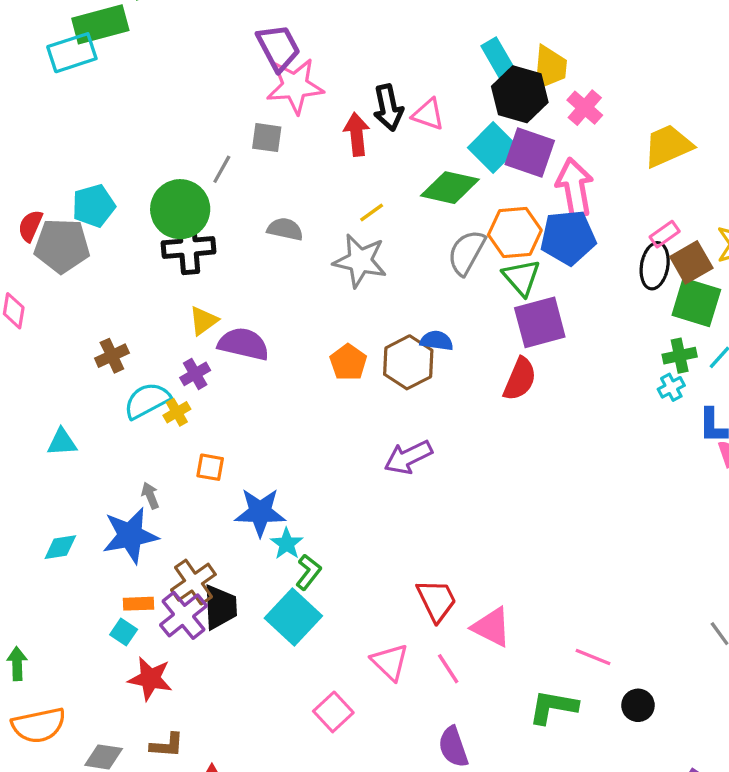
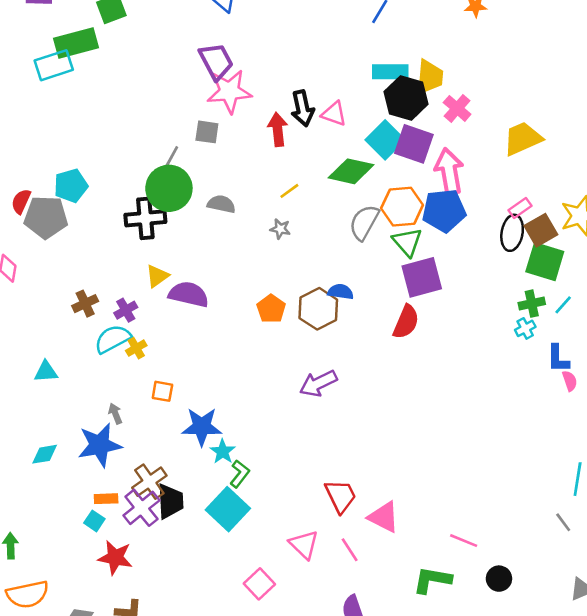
cyan rectangle: (500, 61) -> (390, 72), turned -60
green circle: (180, 209) -> (169, 188), moved
gray star: (360, 261) -> (280, 229), size x0.5
purple cross: (195, 374) -> (126, 310), moved

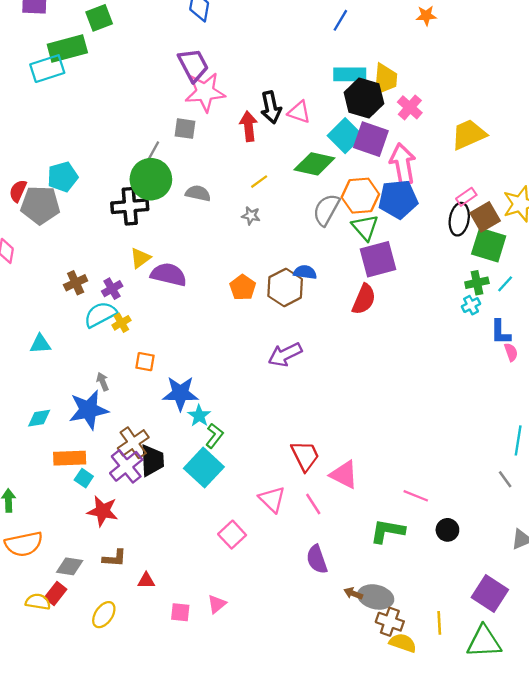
orange rectangle: (106, 499) -> (70, 458), moved, size x1.5

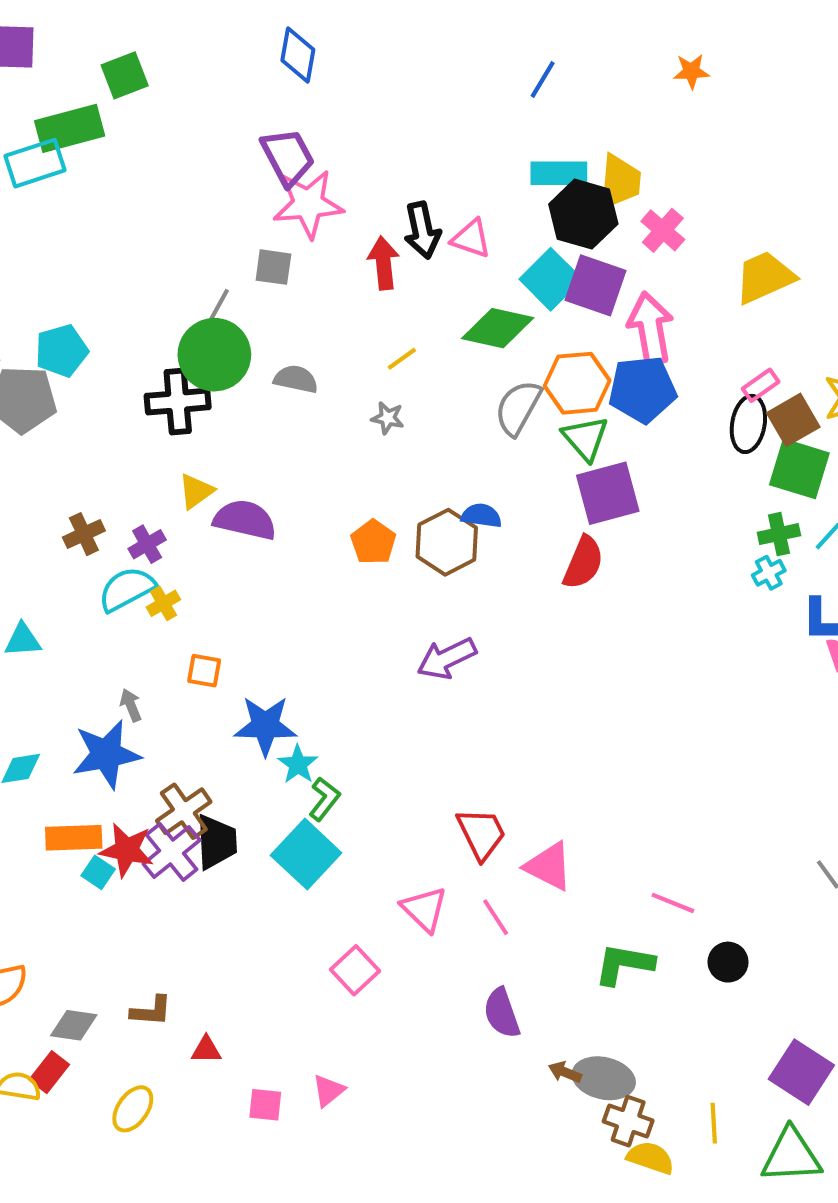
red star: (103, 511) -> (127, 850), moved

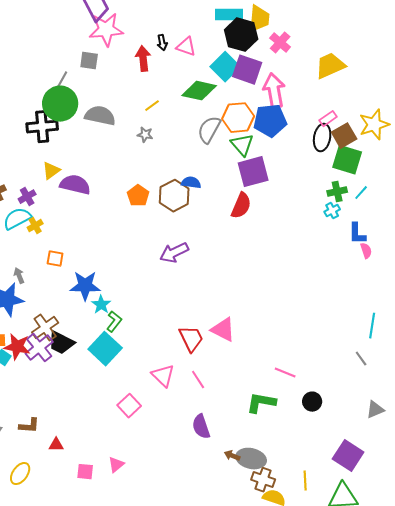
black arrow: (422, 230) -> (162, 43), size x0.6
gray semicircle: (296, 379) -> (100, 116), size x1.4
black trapezoid: (216, 842) -> (61, 343), turned 120
pink triangle: (549, 866) -> (223, 330), moved

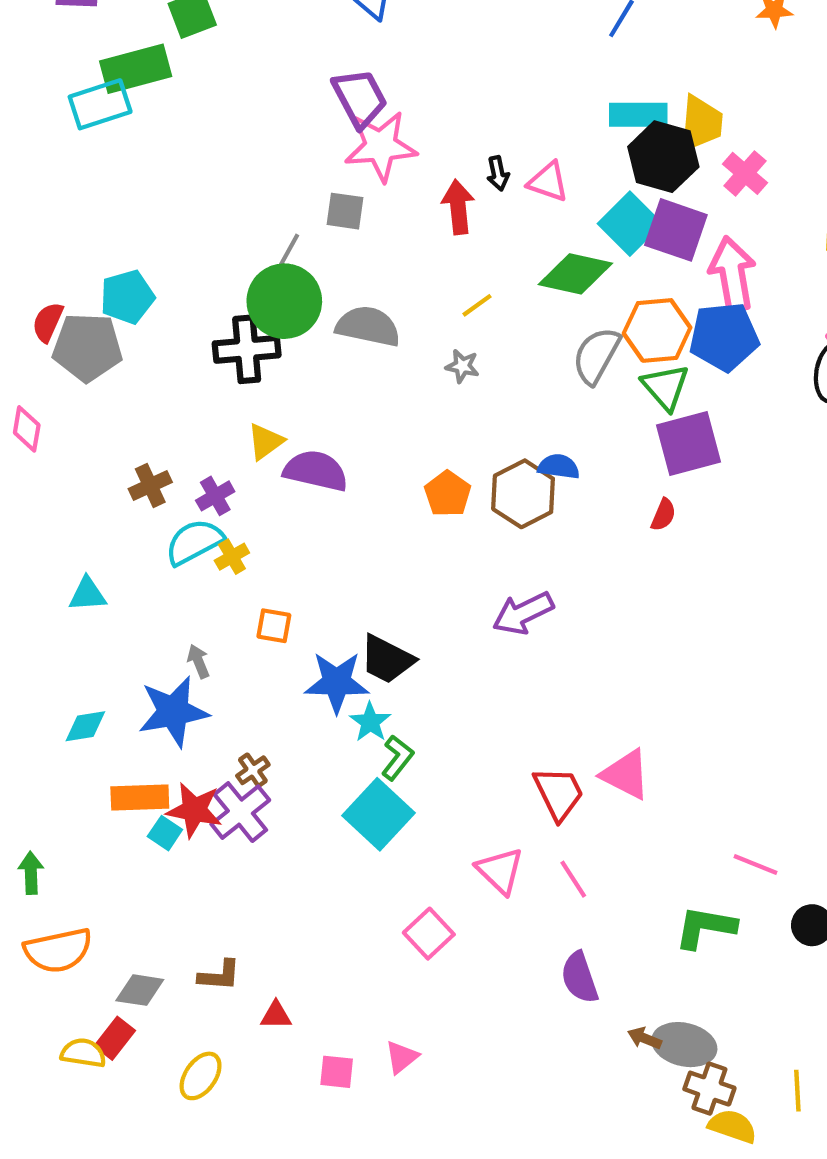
red semicircle: (241, 206) -> (663, 515), size x0.6
brown cross: (45, 328) -> (253, 770), size x0.6
black trapezoid: (61, 343) -> (387, 659), moved

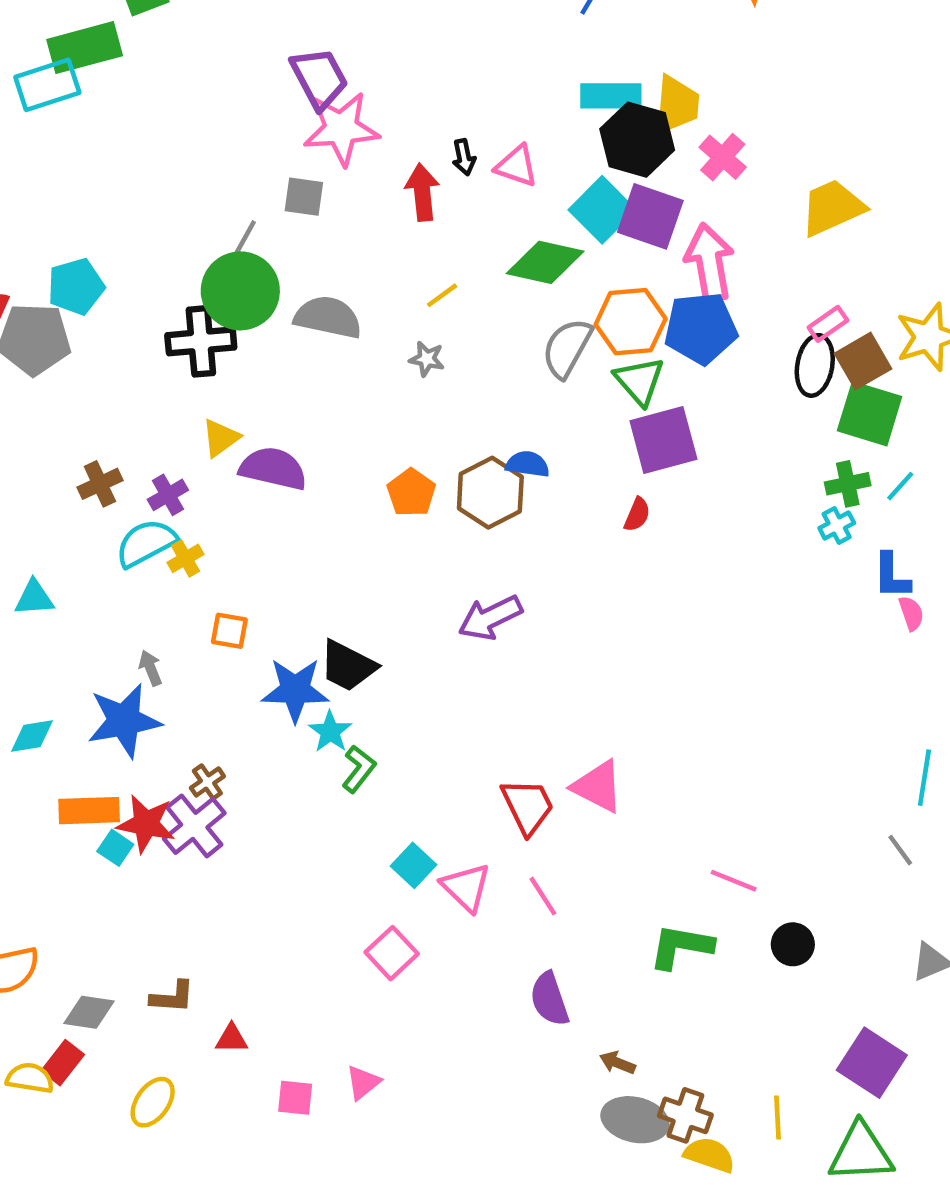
cyan square: (379, 814) -> (414, 865), moved, size x0.6
gray ellipse: (684, 1045) -> (635, 1120), moved

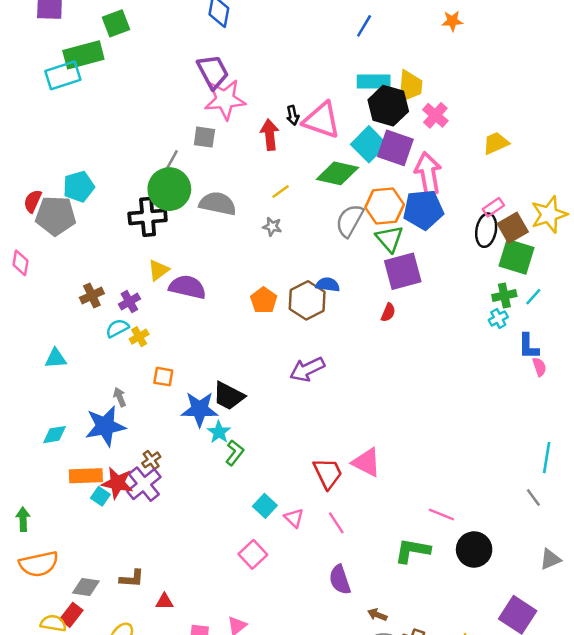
pink triangle: (517, 166) -> (322, 120), size x1.6
yellow trapezoid: (832, 208) -> (496, 143), size x0.7
cyan semicircle: (146, 543) -> (117, 328), size x0.7
pink triangle: (466, 887) -> (294, 518), size x0.7
black circle: (793, 944) -> (474, 549), size x1.5

